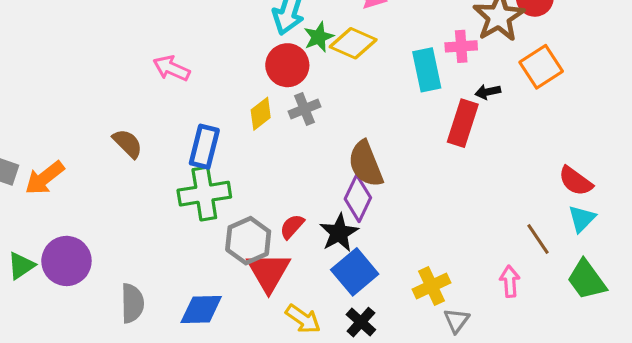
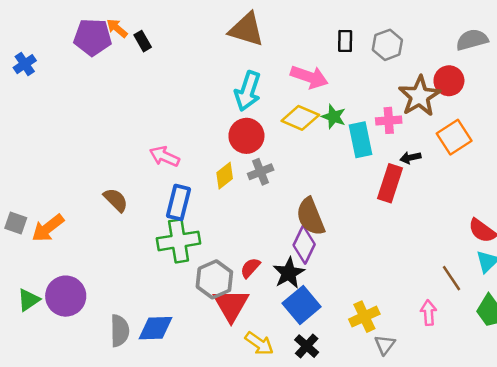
green star: (319, 37) -> (334, 117), moved, turned -30
pink arrow: (171, 68) -> (164, 156), moved
blue diamond: (201, 310) -> (155, 328), moved

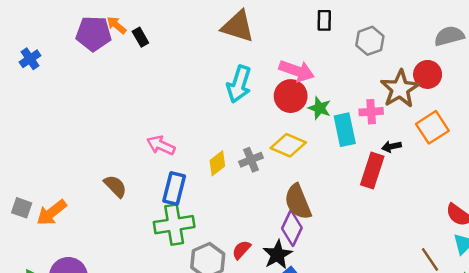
black rectangle: (345, 41) -> (324, 20), moved
yellow diamond: (300, 118) -> (288, 145), moved
red circle: (246, 136) -> (291, 96), moved

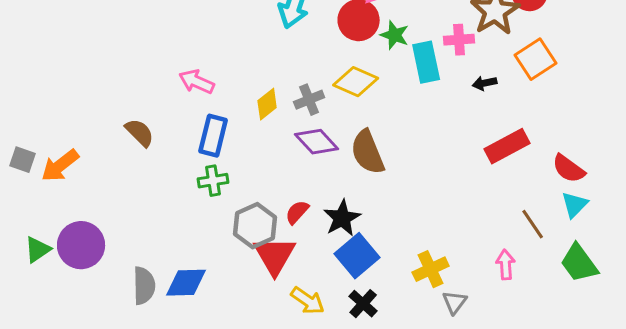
red rectangle: (372, 171) -> (507, 146), moved, turned 44
green cross: (174, 225) -> (213, 181), size x0.6
purple diamond: (292, 228) -> (317, 142), moved, turned -68

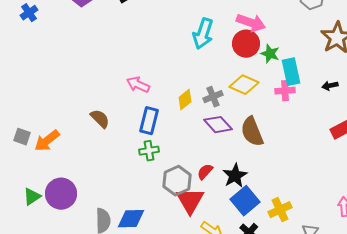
pink cross: (459, 40) -> (285, 91), moved
yellow cross: (431, 269) -> (280, 210), moved

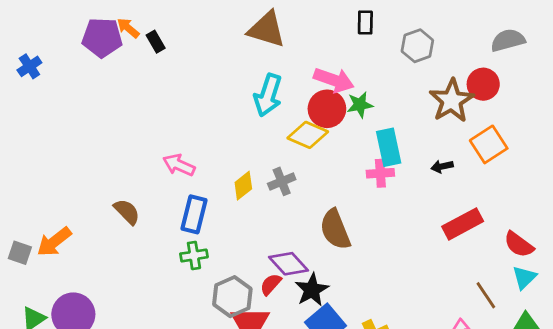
green star: (270, 54) -> (360, 105), moved, turned -30
yellow diamond: (244, 85) -> (308, 135), moved
purple diamond: (218, 125) -> (289, 264), moved
gray square: (22, 137) -> (20, 253), moved

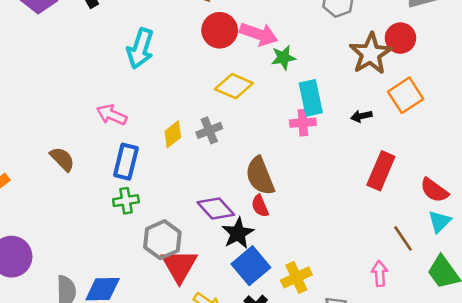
cyan arrow: (268, 95) -> (140, 48), moved
red circle: (327, 109) -> (220, 30), moved
red rectangle: (463, 224) -> (381, 171), turned -39
red semicircle: (271, 284) -> (260, 206), moved, turned -65

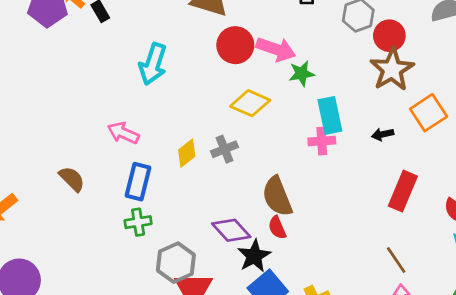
red circle: (400, 38) -> (389, 36), moved
brown line: (403, 238) -> (396, 260), moved

